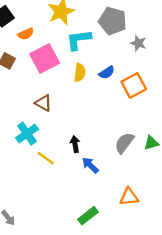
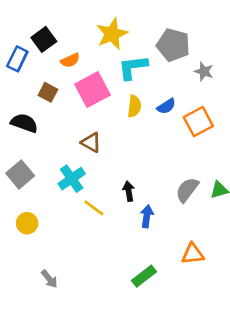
blue arrow: (90, 165) -> (147, 216), turned 54

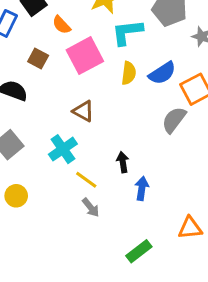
orange semicircle: (70, 60) -> (61, 25), turned 72
blue semicircle: (166, 106) -> (162, 73), size x1.4
gray semicircle: (187, 190) -> (174, 120), moved
gray arrow: (49, 279) -> (91, 207), moved

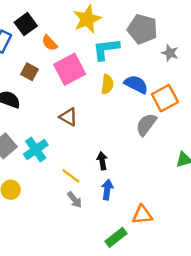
blue semicircle: (162, 73) -> (136, 84), turned -120
cyan cross: (63, 149) -> (36, 150), moved
blue arrow: (142, 188) -> (107, 190), moved
orange triangle: (190, 228) -> (142, 215), moved

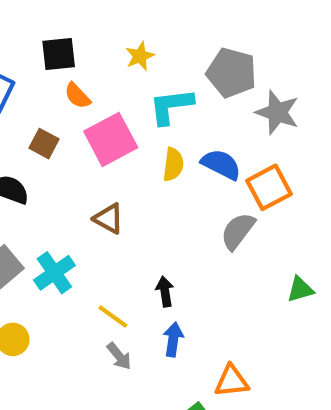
yellow star: (87, 19) -> (140, 56), size x0.6
black square: (26, 24) -> (59, 54), moved, turned 30
gray star: (170, 53) -> (277, 112), size x1.5

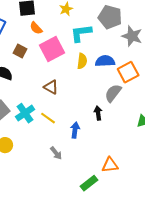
blue semicircle: (221, 164) -> (105, 61), turned -30
black arrow: (165, 291) -> (98, 113), moved
yellow line: (113, 316) -> (48, 118), moved
blue arrow: (173, 339) -> (75, 130), moved

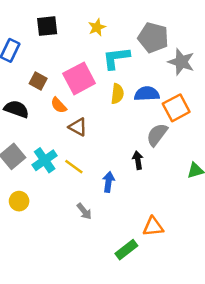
orange semicircle: (36, 28) -> (59, 105), moved

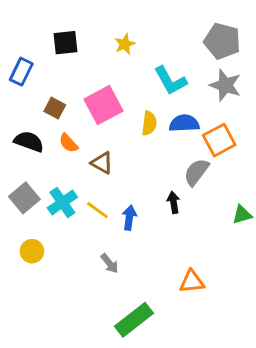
gray pentagon: (153, 38) -> (222, 41), moved
cyan L-shape: (116, 58) -> (170, 81), moved, turned -112
orange semicircle: (59, 105) -> (68, 143), moved
blue arrow: (108, 182) -> (129, 218), moved
green rectangle: (126, 250) -> (134, 320), moved, size x1.4

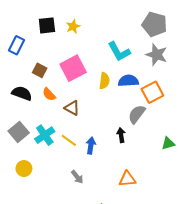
yellow star: (125, 44) -> (73, 26), moved
orange triangle: (192, 282) -> (127, 179), moved

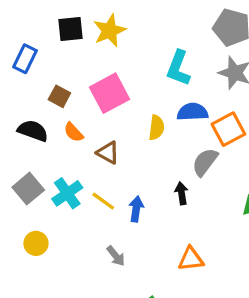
yellow star: (73, 26) -> (110, 31), size x1.5
cyan L-shape: (119, 52) -> (178, 68), turned 50
yellow semicircle: (104, 81) -> (156, 128), moved

